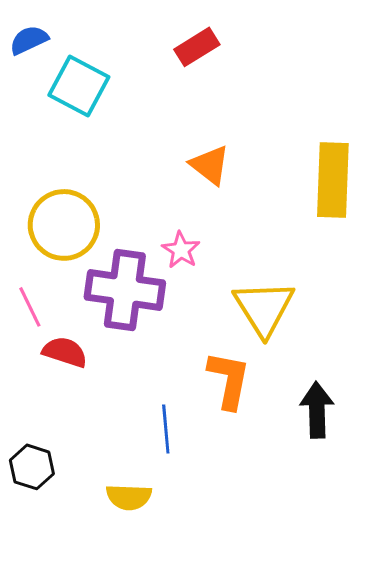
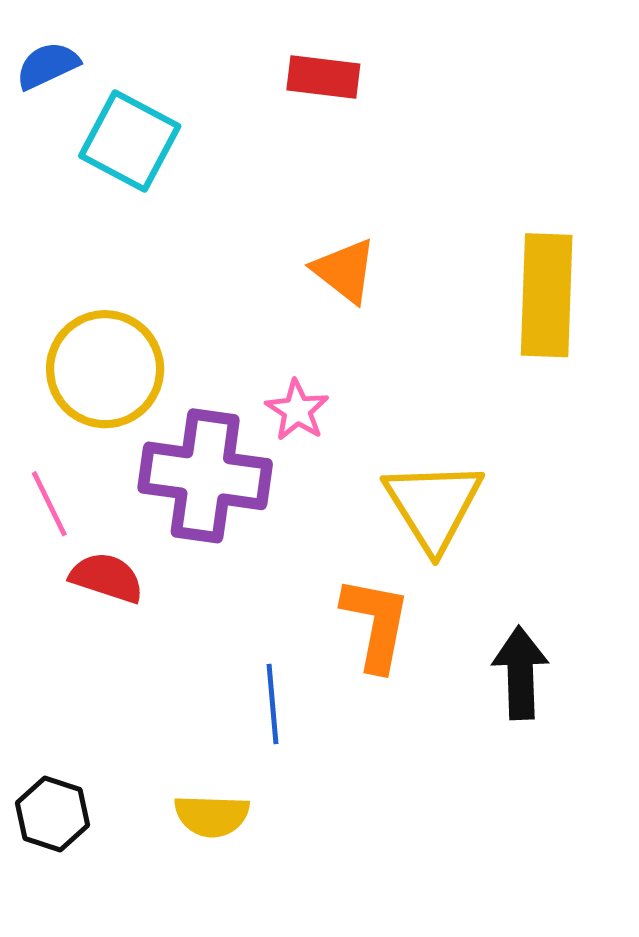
red rectangle: (197, 47) -> (323, 77), turned 39
black hexagon: (32, 467) -> (53, 814), moved

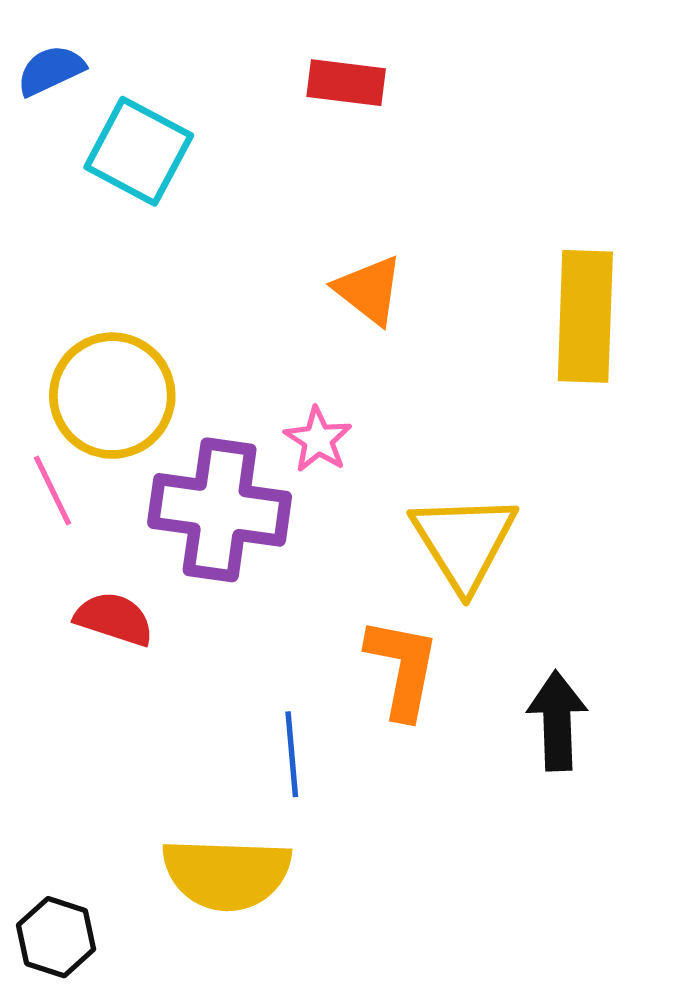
pink line: (49, 504) -> (53, 491), moved
black hexagon: (53, 814) -> (56, 937), moved
yellow semicircle: (212, 816) -> (227, 874), size x1.6

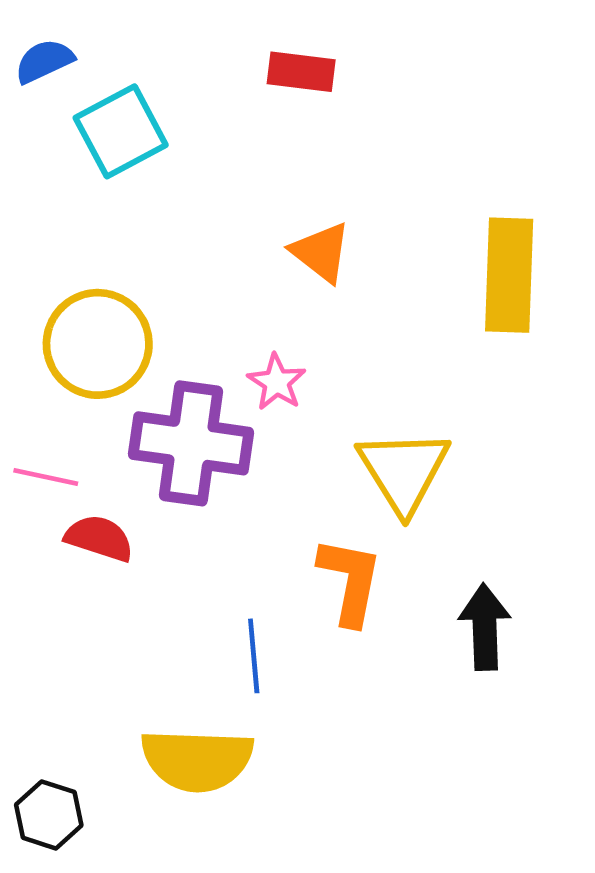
cyan square: (139, 151) -> (121, 131), turned 34
pink line: (53, 491) -> (46, 477), moved, turned -52

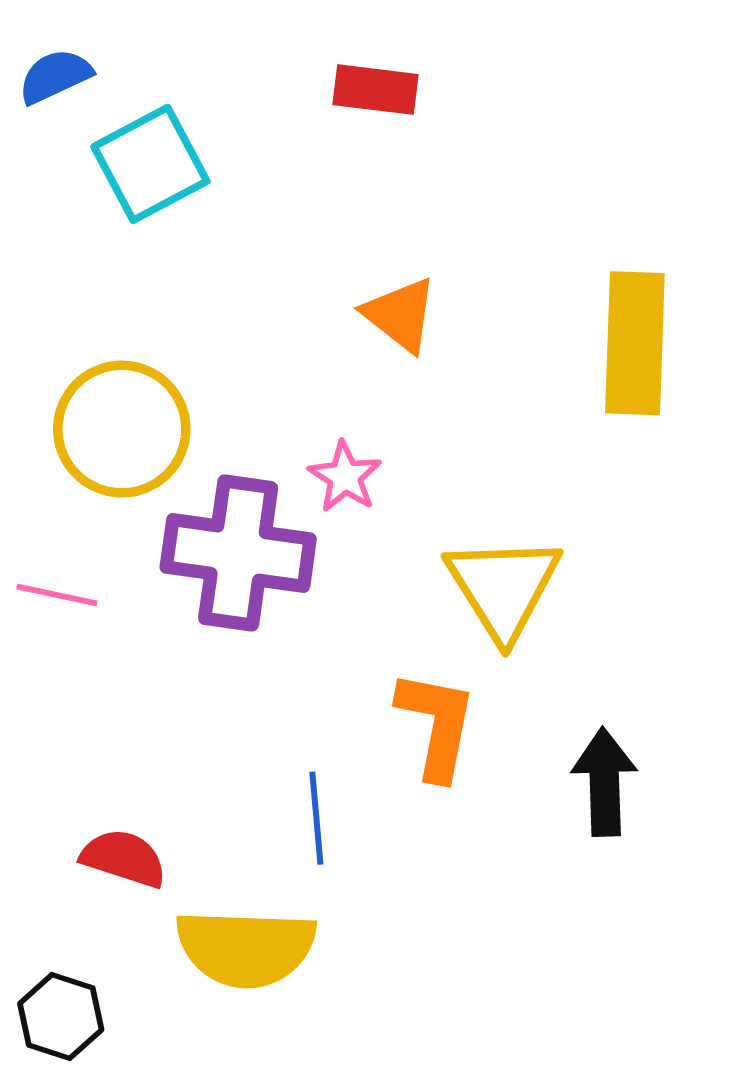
red semicircle: (99, 538) -> (124, 858), moved

